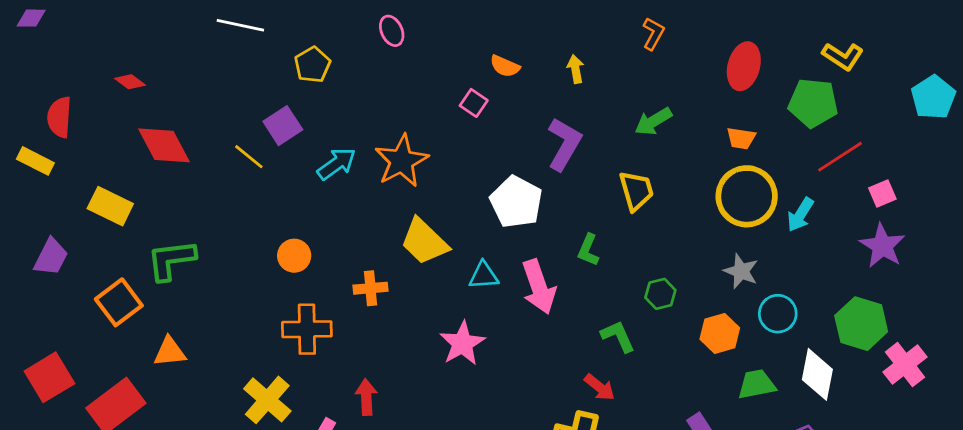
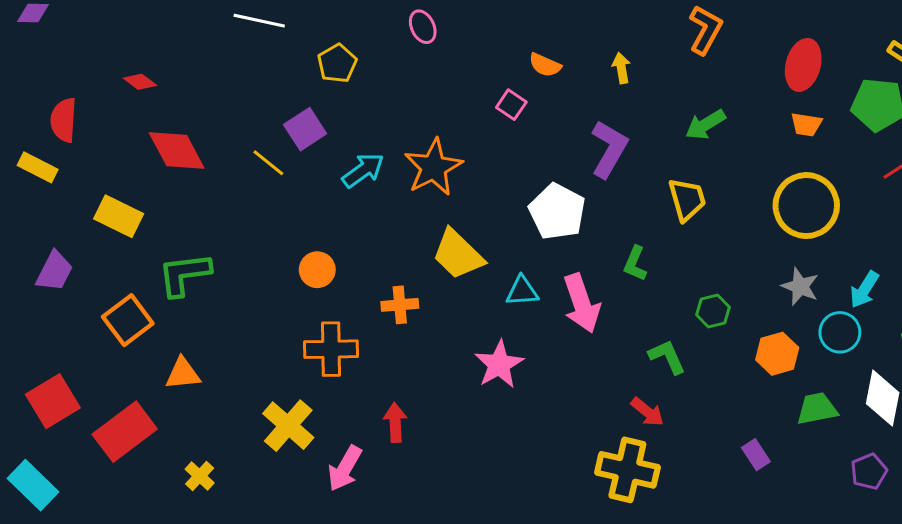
orange L-shape: (653, 34) -> (705, 30), size x1.4
orange trapezoid: (741, 138) -> (806, 125), moved
cyan arrow: (800, 215) -> (864, 290), moved

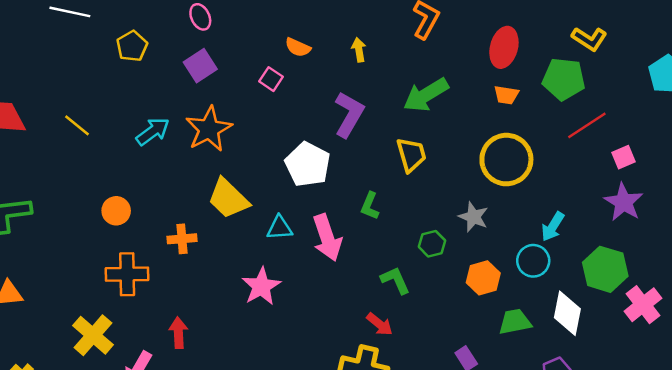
green arrow: (705, 125) -> (426, 95), size x1.4
purple square: (305, 129) -> (200, 66), moved
gray star: (800, 287) -> (473, 217), moved

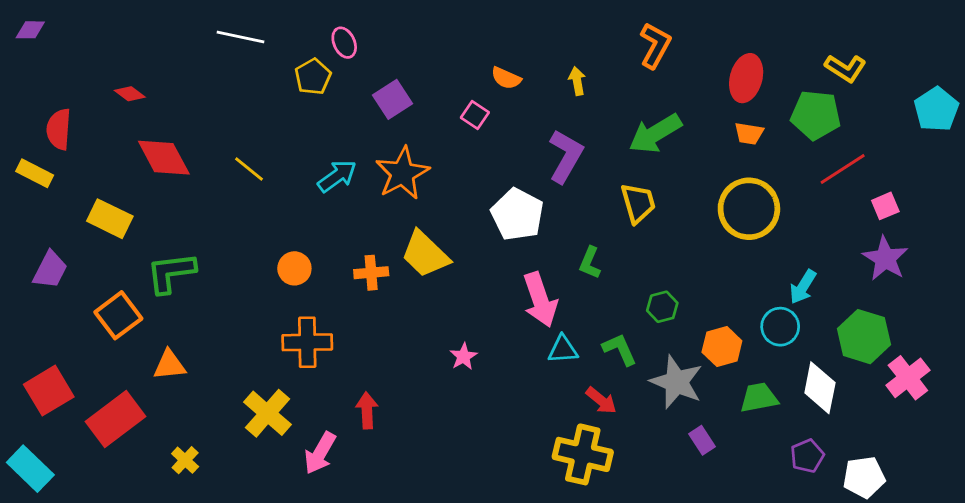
pink ellipse: (200, 17) -> (344, 43), moved
gray star: (473, 217) -> (676, 382), moved, size x1.5
cyan triangle: (280, 228) -> (563, 349), moved
orange cross: (182, 239) -> (371, 273), moved
pink star: (261, 286) -> (463, 356), size x0.6

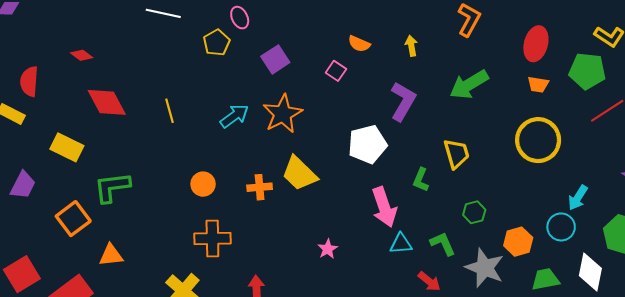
yellow line: (249, 169) -> (170, 111), turned 35
yellow trapezoid: (638, 203) -> (456, 154), moved
white pentagon: (517, 214) -> (367, 144), turned 30

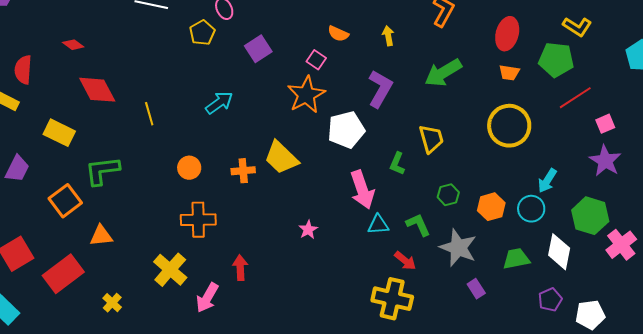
yellow line: (170, 111) -> (149, 114), moved
orange star: (283, 114) -> (306, 95), moved
orange hexagon: (518, 242) -> (491, 207), moved

